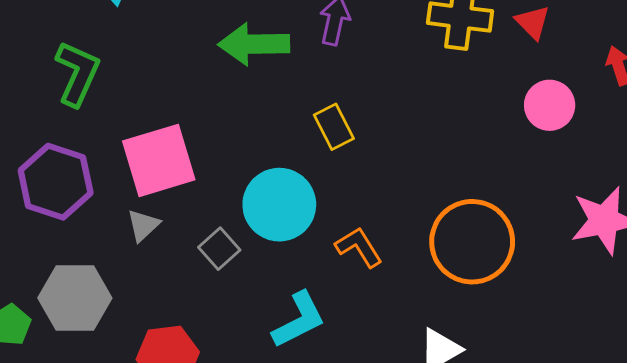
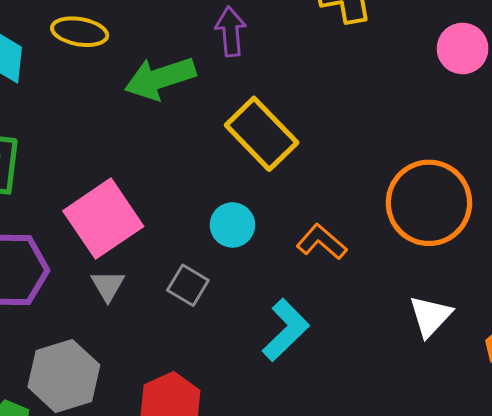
yellow rectangle: (334, 127) -> (262, 134), size x1.6
cyan circle: (279, 205) -> (232, 225), size x0.6

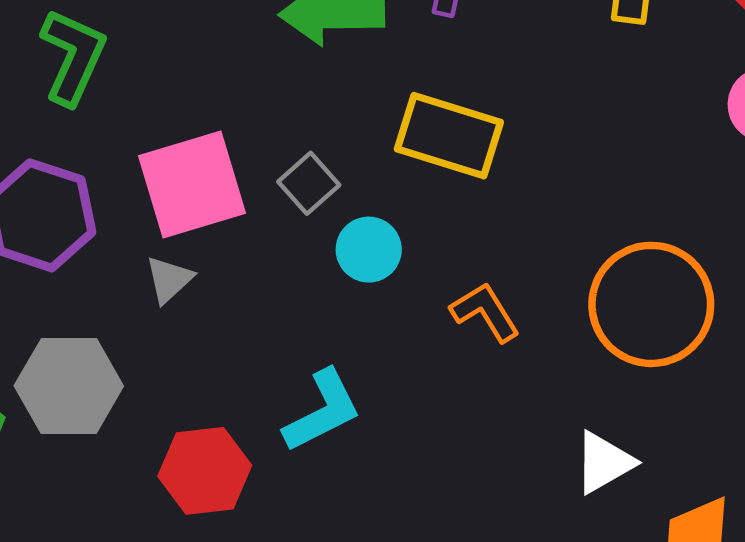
yellow rectangle: (262, 134) -> (449, 136), turned -46
gray square: (188, 285) -> (309, 183), moved
cyan L-shape: (286, 330) -> (322, 411), moved

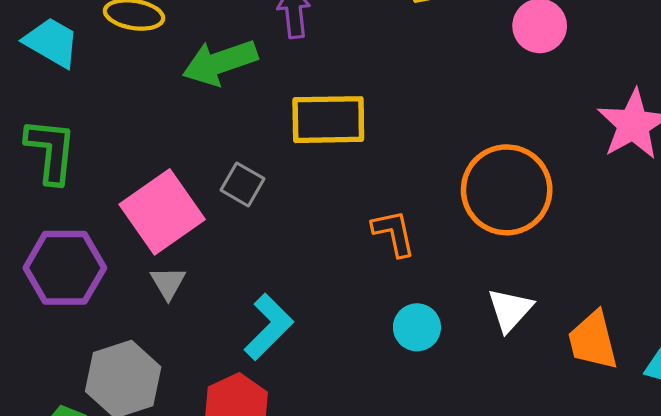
cyan circle: (369, 250) -> (417, 327), moved
orange L-shape: (485, 312) -> (394, 233), turned 38
cyan L-shape: (322, 411) -> (269, 327), moved

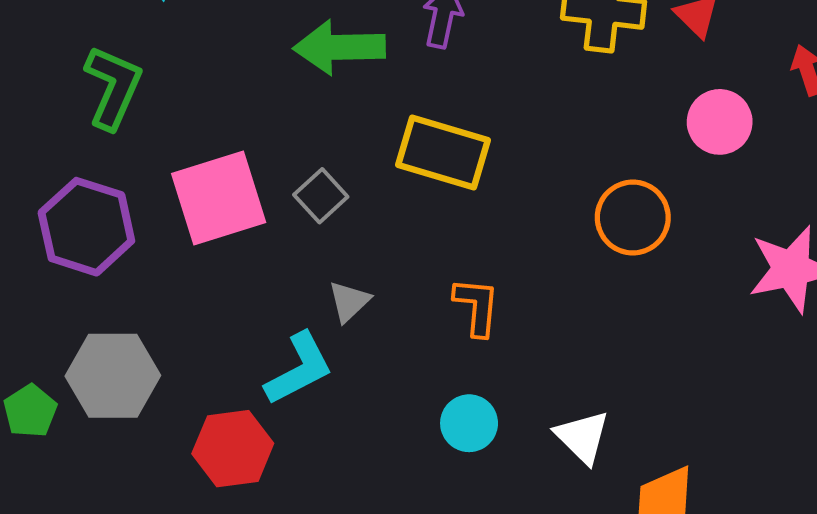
orange circle: (507, 190) -> (633, 218), moved, size x0.7
gray triangle: (168, 283) -> (349, 301), moved
white triangle: (510, 310) -> (582, 437), turned -45

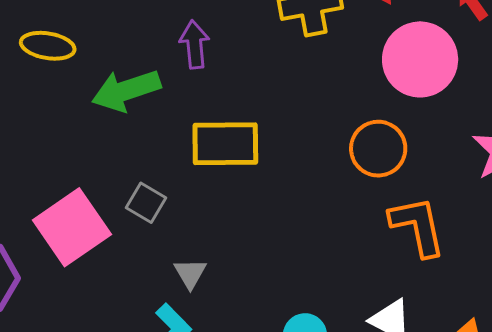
pink circle: (720, 122) -> (420, 59), size x1.5
orange L-shape: (477, 306) -> (418, 226), moved, size x1.4

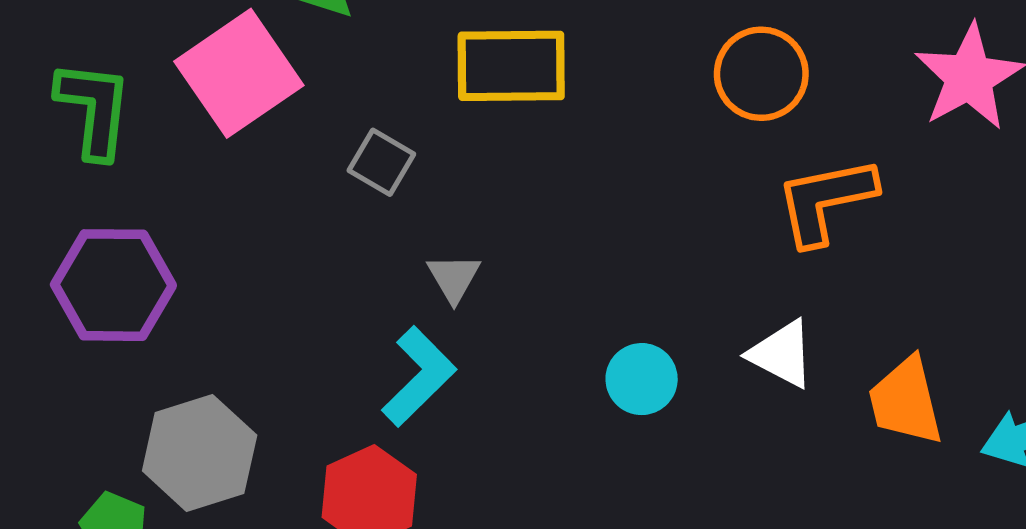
orange L-shape: (418, 226) -> (826, 201), turned -90
pink square: (72, 227) -> (239, 73), moved

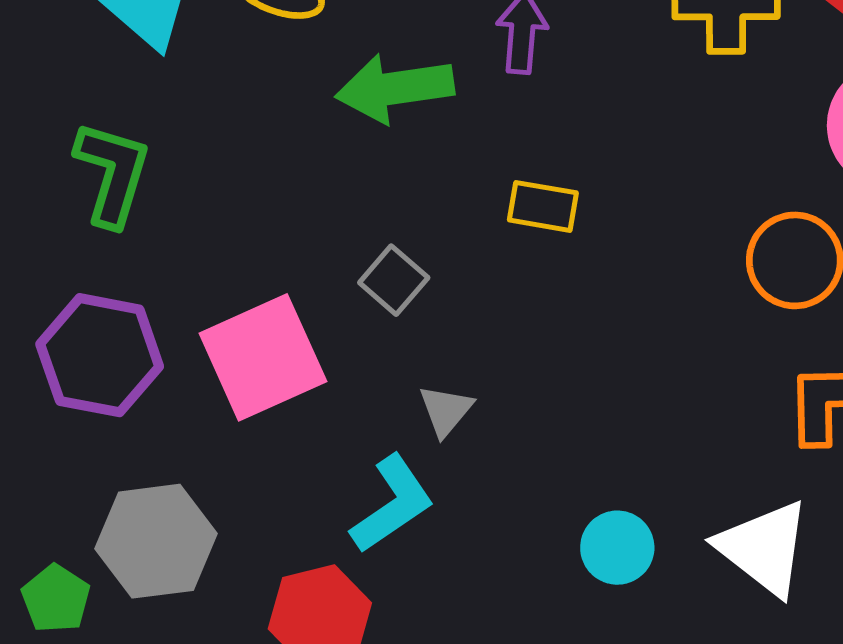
yellow rectangle: (511, 66) -> (543, 206), size x0.6
pink square: (239, 73) -> (263, 357), moved
white triangle: (782, 354) -> (764, 548), size x1.4

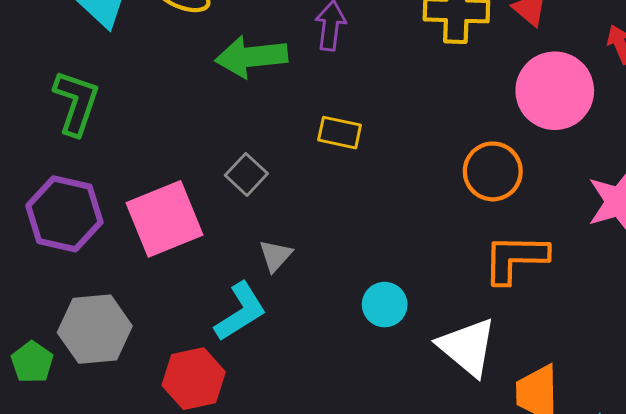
cyan circle: (617, 548) -> (385, 305), moved

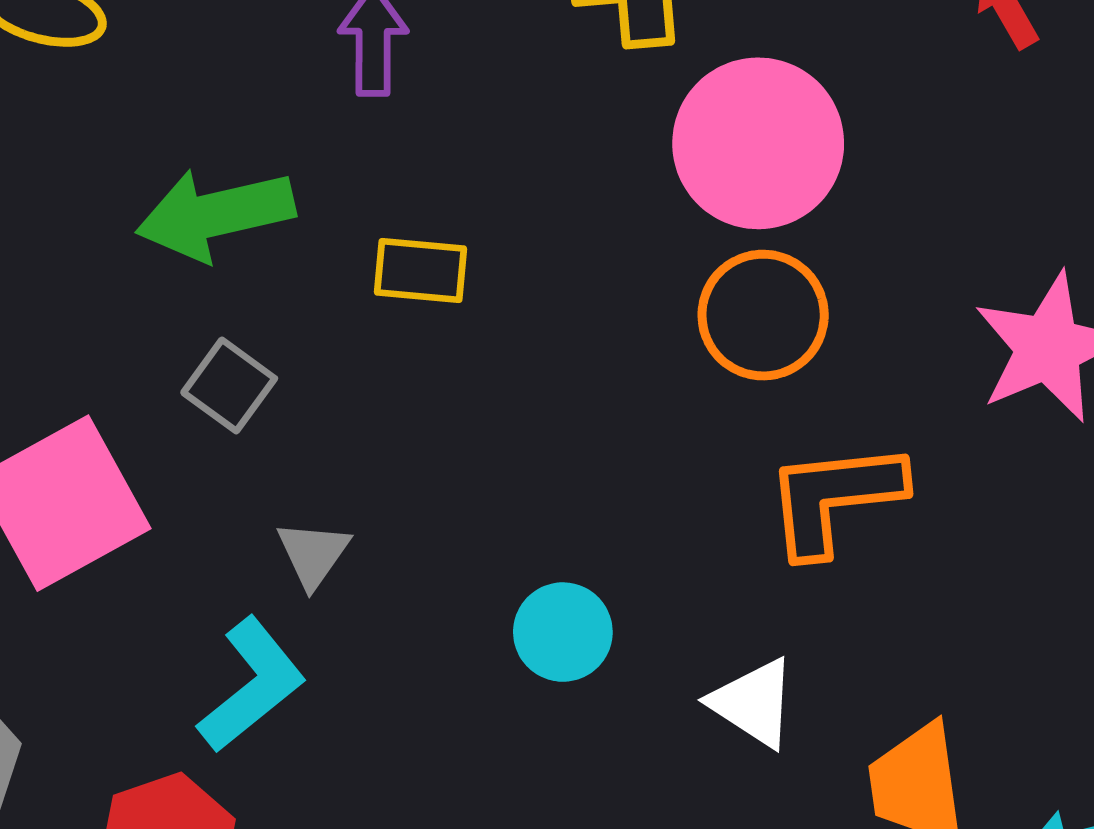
green arrow: (251, 57) -> (215, 214), moved
pink circle: (555, 91) -> (758, 143), moved
white triangle: (467, 347) -> (753, 703), size x0.7

